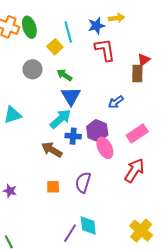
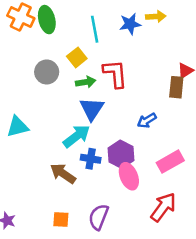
yellow square: (55, 47) -> (77, 57), moved
red L-shape: (105, 50) -> (115, 74), moved
green arrow: (64, 75) -> (86, 82), turned 133

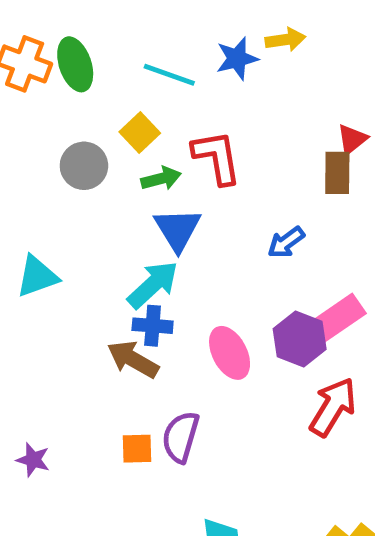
cyan line: (95, 29) -> (169, 75), turned -55
purple hexagon: (121, 154) -> (300, 339), moved
blue cross: (91, 159) -> (153, 326), moved
pink ellipse: (129, 176) -> (230, 353), moved
purple semicircle: (99, 217) -> (181, 437), moved

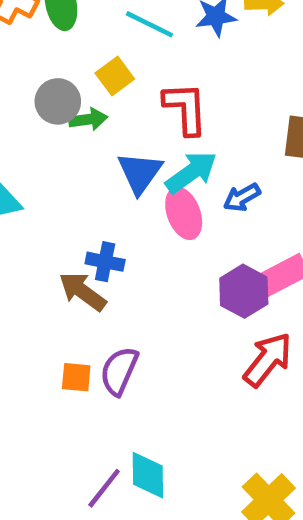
green arrow: (161, 179) -> (88, 119), moved
cyan arrow: (153, 285) -> (191, 172), moved
pink ellipse: (230, 353) -> (184, 213), moved

